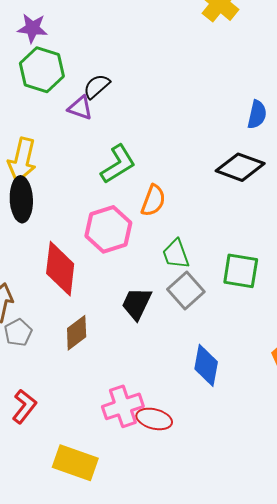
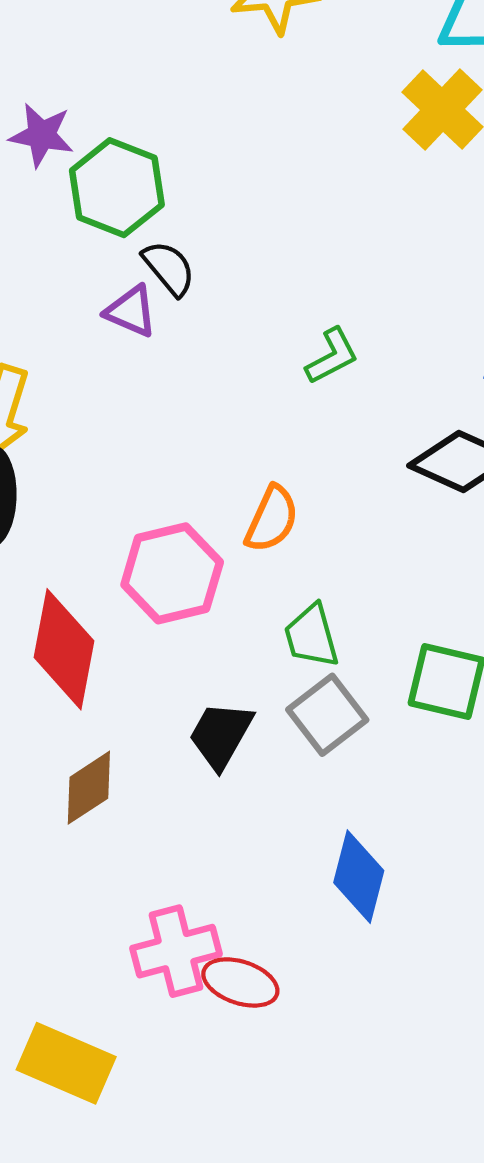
green hexagon: (42, 70) -> (117, 188), moved
black semicircle: (97, 86) -> (169, 268), turned 88
green L-shape: (118, 164) -> (332, 356), moved, size x0.7

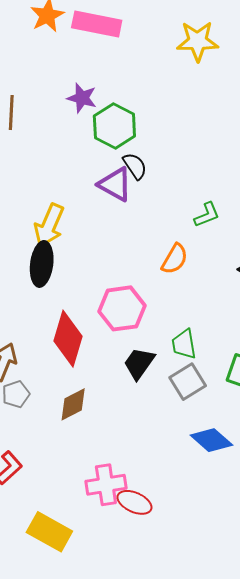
purple triangle: (131, 311) -> (115, 184), size x1.4
orange semicircle: (272, 519) -> (175, 259), moved
black trapezoid: (221, 735) -> (139, 363), moved
blue diamond: (359, 877) -> (211, 440), moved, turned -69

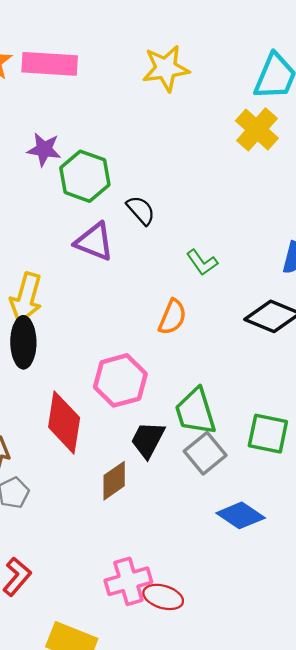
black semicircle: (135, 166) -> (141, 210), moved
green L-shape: (207, 215) -> (202, 262), turned 84
green trapezoid: (184, 344) -> (195, 412), size x1.4
brown diamond: (73, 404) -> (114, 481), moved

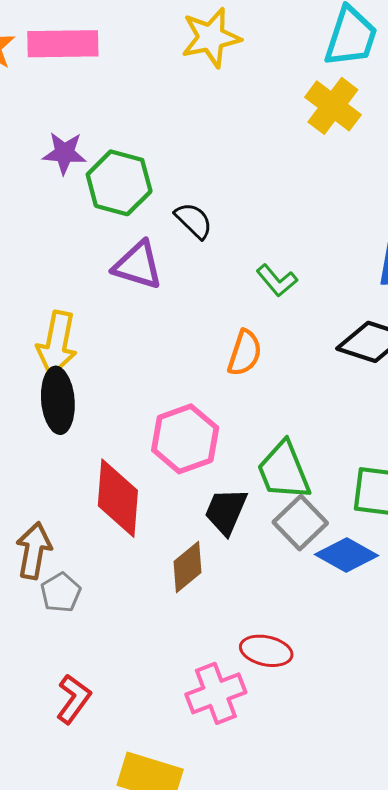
blue diamond: (241, 515) -> (346, 555), moved
red ellipse: (163, 597) -> (266, 651), moved

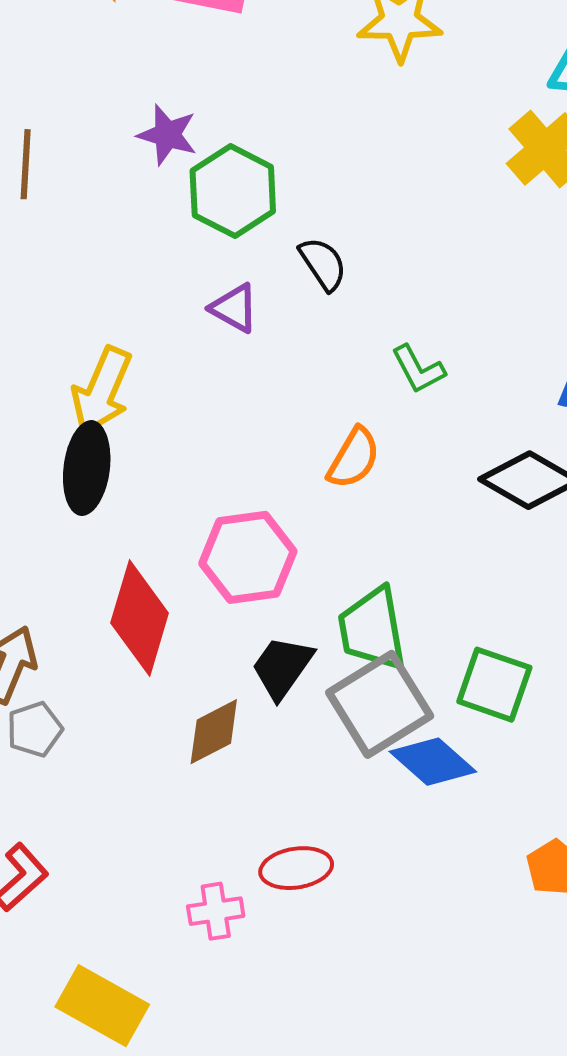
purple triangle: (138, 265) -> (234, 308), size x0.7
gray square: (300, 523) -> (380, 704), size x1.4
red ellipse: (266, 651) -> (296, 868), turned -33
pink cross: (216, 693) -> (216, 911), size x0.7

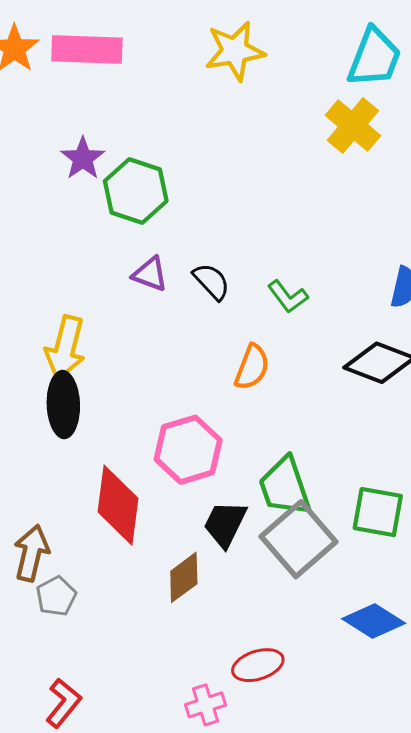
purple star: (167, 135) -> (83, 158), turned 30
black semicircle: (323, 264) -> (211, 281), moved
blue diamond: (433, 762) -> (374, 621), moved

